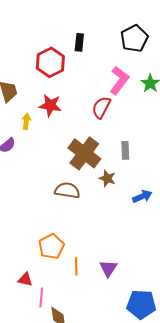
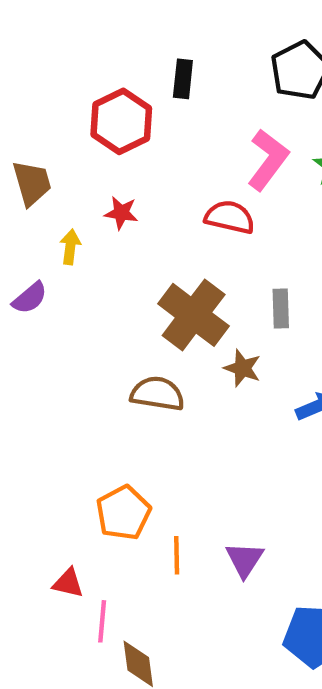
red star: (50, 105) -> (121, 213), size x0.7
red semicircle: (101, 107) -> (230, 217), turned 75

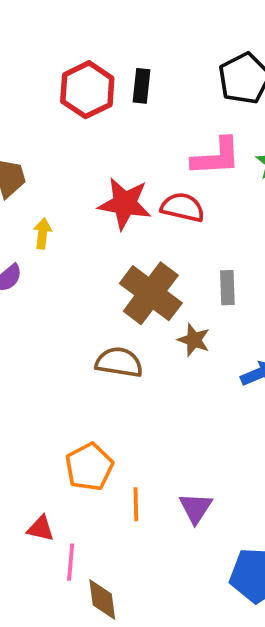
red hexagon: (121, 121) -> (87, 90), moved
pink L-shape: (268, 160) -> (216, 157), turned 50
red star: (121, 213) -> (125, 204), moved, size x1.8

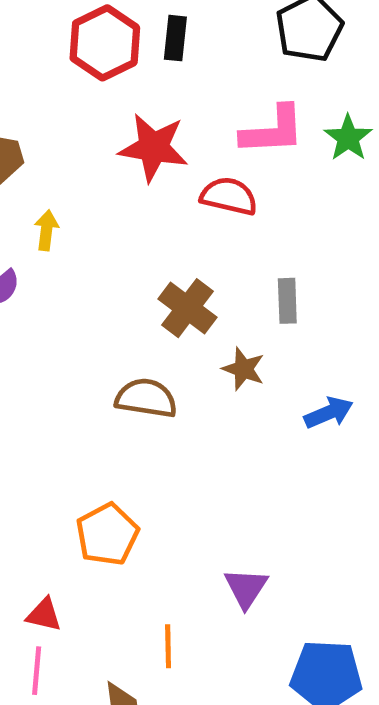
red star: (125, 204) -> (153, 148), moved
brown cross: (151, 293) -> (188, 308), size x0.7
orange line: (136, 504) -> (168, 646), moved
pink line: (71, 562) -> (37, 671), moved

